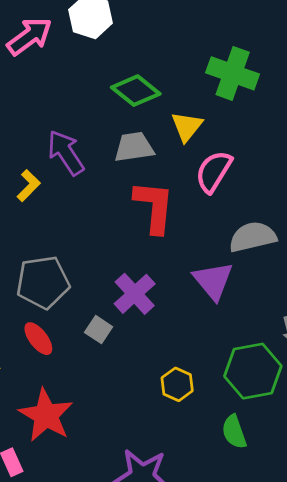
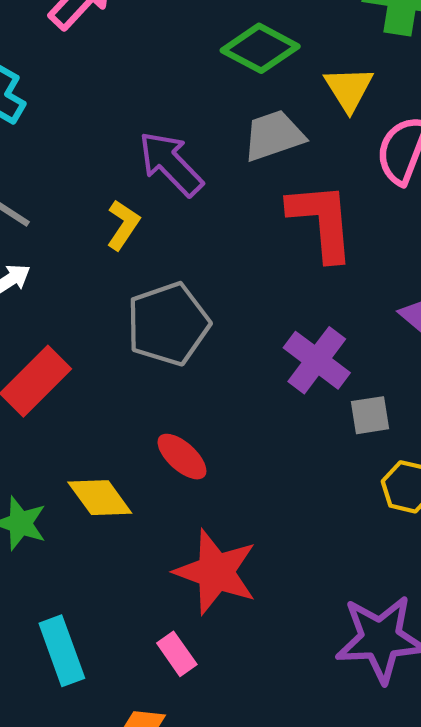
gray pentagon: (43, 282) -> (168, 324), moved
gray square: (99, 330) -> (370, 415), moved, turned -32

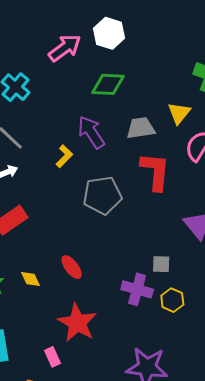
green diamond: (260, 48) -> (108, 84), moved, turned -36
gray pentagon: (168, 324) -> (102, 195), moved
purple cross: (317, 360) -> (137, 289), moved, turned -32
yellow diamond: (100, 498) -> (31, 279), size x0.7

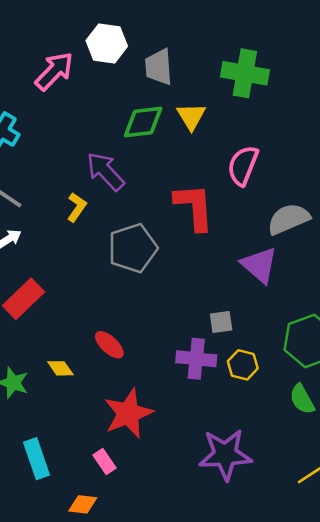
green diamond: (108, 84) -> (143, 122), moved
yellow triangle: (179, 113) -> (191, 116), moved
gray trapezoid: (141, 128) -> (159, 67), moved, turned -76
red star: (77, 323) -> (128, 413), turned 30

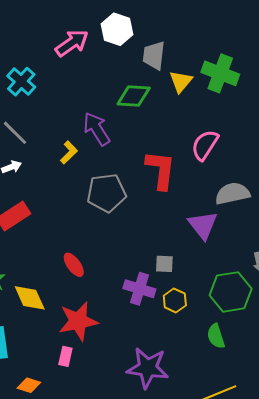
yellow triangle: (191, 116) -> (181, 82), moved
yellow diamond: (60, 368) -> (30, 298), moved, size x1.6
pink rectangle: (104, 462) -> (65, 356), moved, turned 36

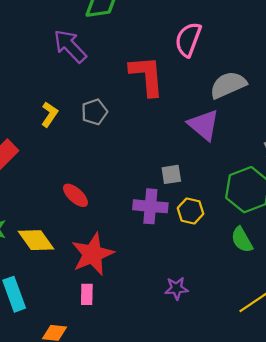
yellow L-shape: (69, 152) -> (49, 114), moved
gray pentagon: (106, 193) -> (94, 112), size x0.6
purple star: (148, 368) -> (176, 288), size x0.5

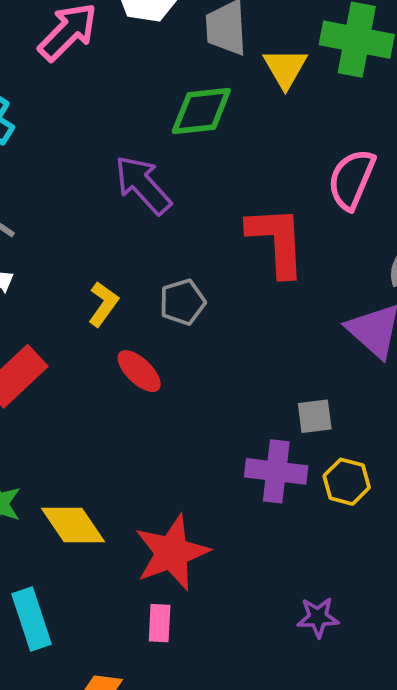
red ellipse: (75, 195) -> (139, 371), moved

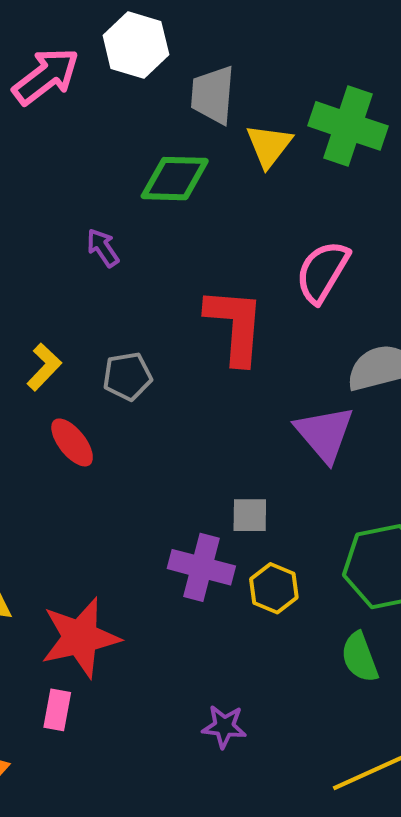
purple arrow: (143, 185) -> (103, 248), size x0.6

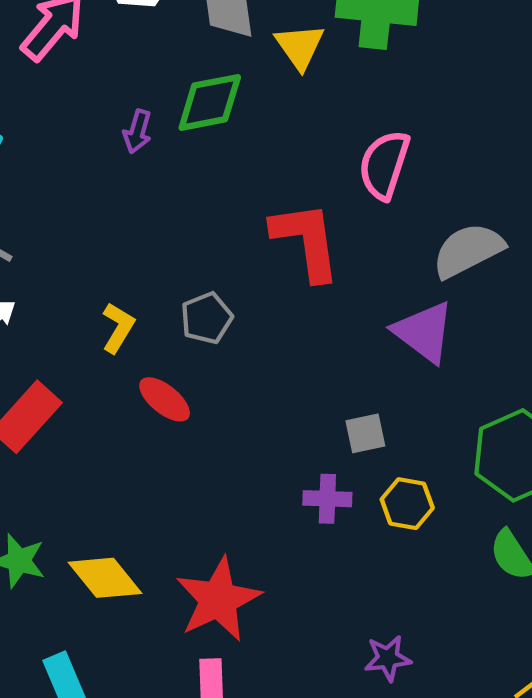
purple arrow: (103, 248) -> (137, 131), moved, turned -117
purple cross: (201, 567) -> (327, 499), size x0.7

